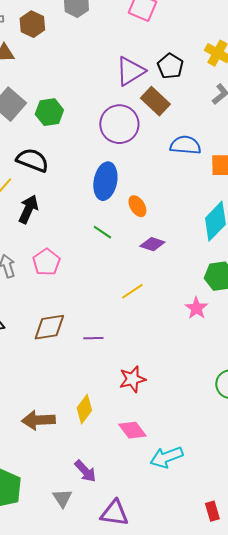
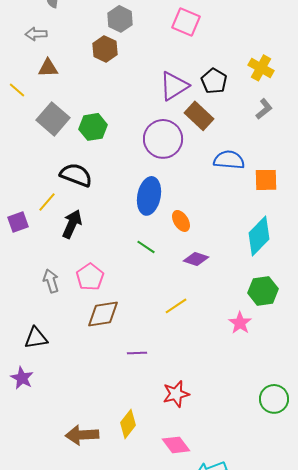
brown hexagon: (32, 24) -> (105, 49), moved
brown diamond: (49, 327) -> (103, 314), moved

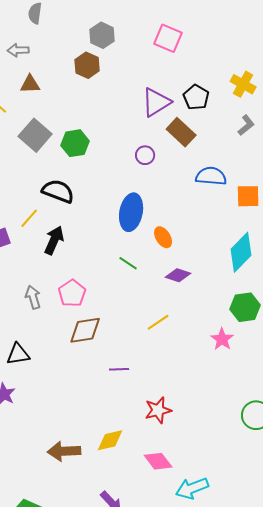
purple circle: (163, 139) -> (145, 155), size x0.5
yellow diamond: (128, 424) -> (110, 440), turned 40

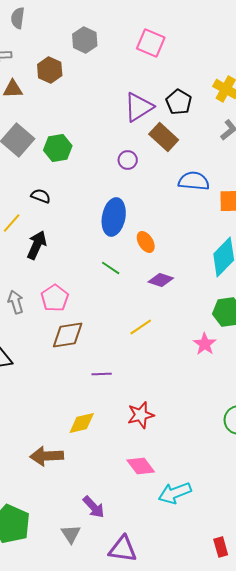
brown hexagon: (87, 65) -> (50, 70), moved
black semicircle: (58, 191) -> (41, 196), size x0.6
yellow diamond: (110, 440) -> (82, 423), moved

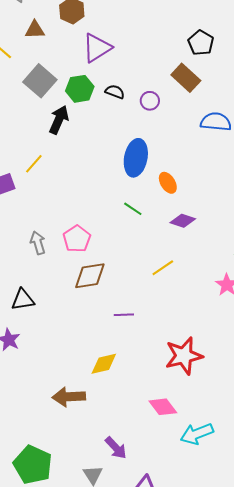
purple triangle: (139, 107) -> (97, 48), moved
black semicircle: (41, 196) -> (115, 92), moved
black arrow: (37, 245) -> (59, 120), moved
red star: (141, 415) -> (184, 356), moved, size x1.4

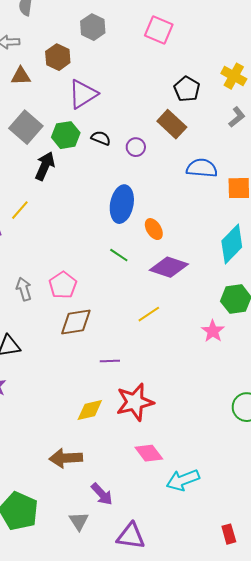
purple diamond: (183, 221) -> (169, 267), size x1.5
red star: (184, 356) -> (135, 402), moved
brown arrow: (69, 397) -> (66, 458), moved

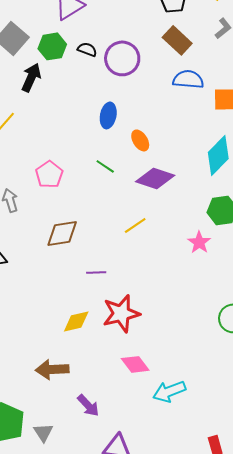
brown rectangle: (172, 124) -> (177, 40), moved
purple circle: (136, 147) -> (122, 58), size x1.8
blue ellipse: (122, 204) -> (108, 115), size x0.7
pink pentagon: (63, 285) -> (49, 174), moved
gray triangle: (79, 521) -> (43, 432), moved

